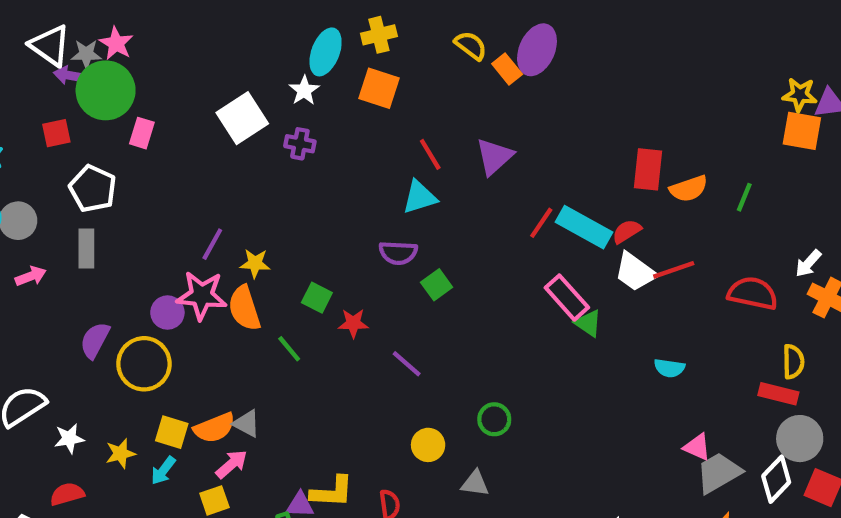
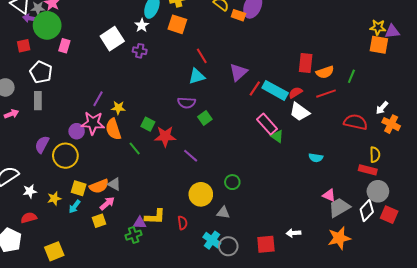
orange rectangle: (507, 69) -> (238, 15), turned -32
purple triangle: (494, 157) -> (238, 72), moved
red line: (674, 270) -> (326, 94), moved
red star: (353, 323) -> (165, 136), size x1.5
yellow circle: (428, 445) -> (201, 194), size x1.5

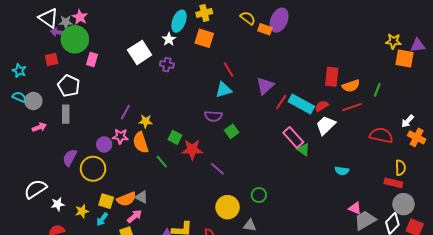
yellow star: (378, 27) -> (393, 41), moved
white trapezoid: (300, 112) -> (326, 125), turned 100
pink star: (93, 123) -> (120, 136), size x0.7

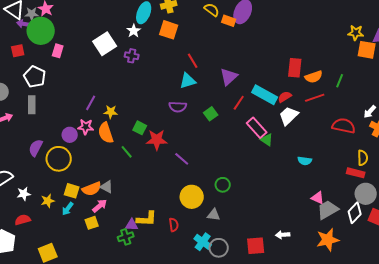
red line: (281, 102) -> (239, 103), moved
green square: (232, 131) -> (211, 114), moved

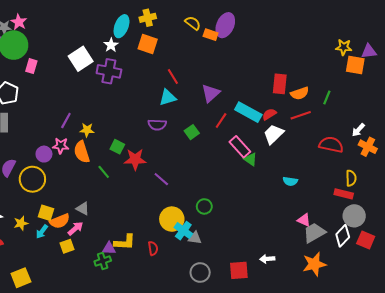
purple cross: (132, 56) -> (109, 71), size x1.6
orange semicircle: (92, 189) -> (60, 221), moved
cyan cross: (203, 242) -> (183, 231), moved

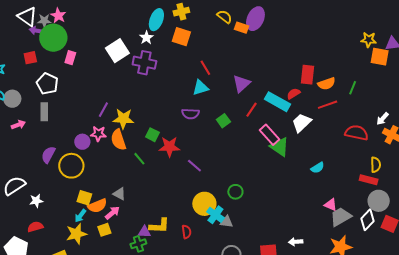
red semicircle: (269, 114) -> (294, 94), moved
yellow star: (87, 130) -> (123, 119), size x1.5
green triangle: (250, 159) -> (280, 147), size x1.5
cyan semicircle: (290, 181) -> (318, 168), turned -40
yellow star: (21, 223) -> (76, 234), moved, size x1.5

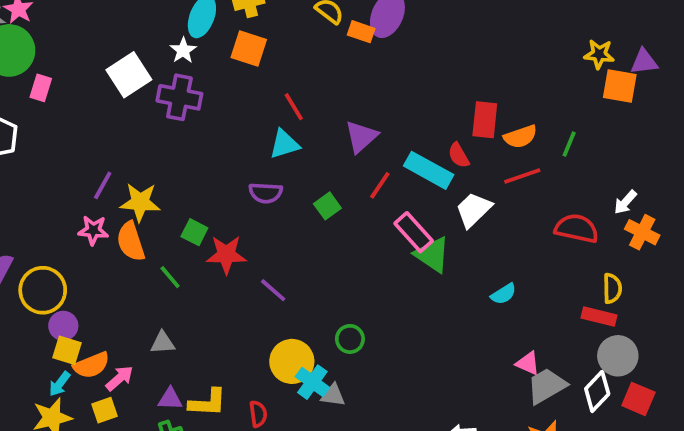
red semicircle: (294, 94) -> (459, 155), turned -88
purple circle: (82, 142) -> (63, 326), moved
gray triangle: (119, 194) -> (163, 343), moved, turned -32
purple triangle: (144, 232) -> (170, 399), moved

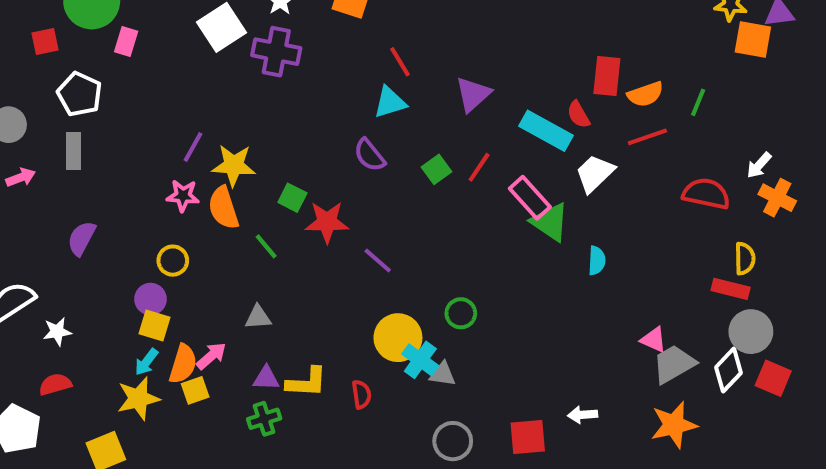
red line: (380, 185) -> (479, 167), moved
purple semicircle: (266, 193) -> (370, 155), turned 48
yellow circle: (43, 290) -> (173, 261), moved, size x0.6
cyan semicircle: (504, 294) -> (597, 261), moved, turned -55
orange semicircle: (91, 365) -> (183, 364), moved, turned -51

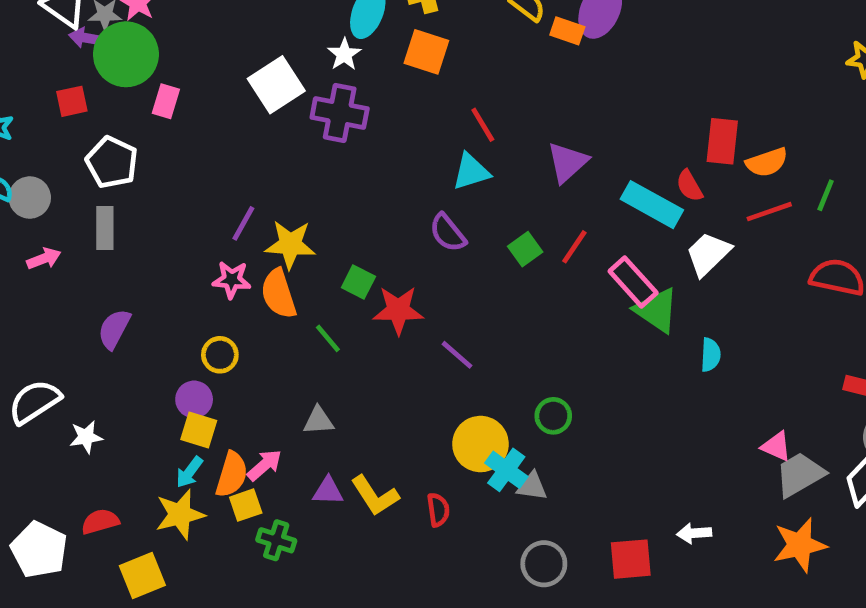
green line: (698, 102) -> (826, 195), moved
yellow L-shape: (307, 382) -> (375, 496), turned 54
red semicircle: (55, 384) -> (100, 521), moved
green cross: (264, 419) -> (276, 540), moved, turned 36

